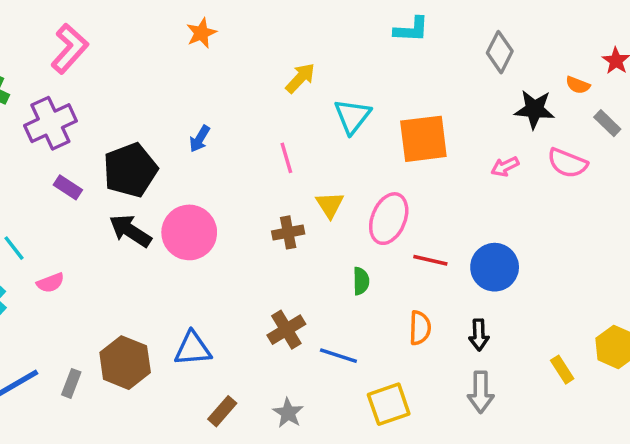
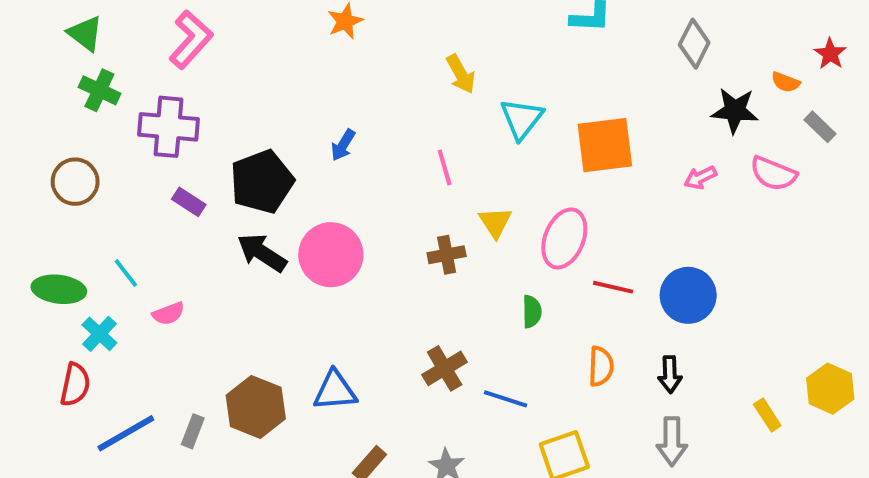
yellow arrow: (300, 78) -> (461, 74), turned 108
purple cross: (50, 123) -> (168, 127), turned 30

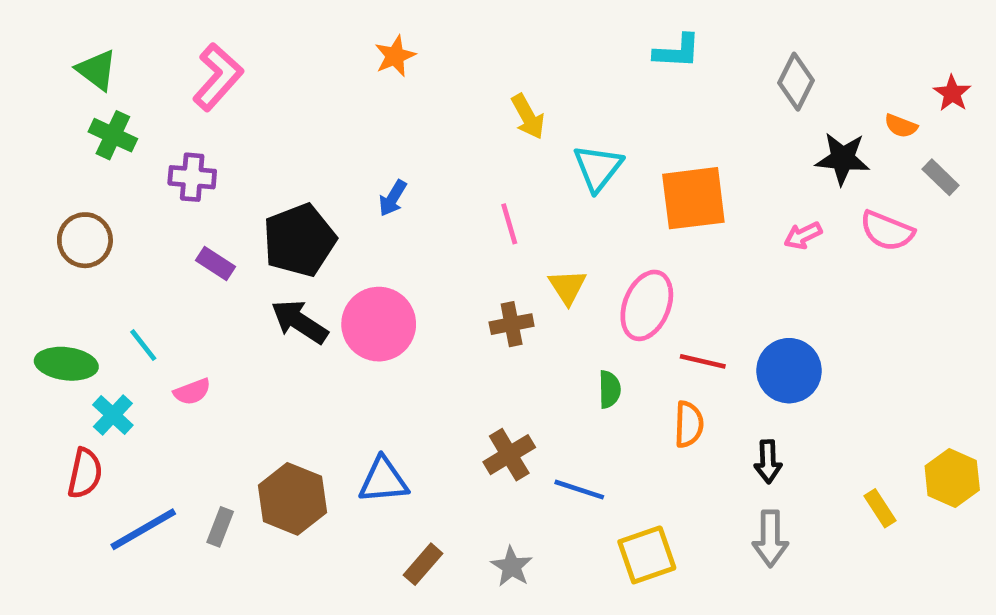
purple cross: (168, 127) -> (192, 177), size x0.7
orange semicircle: (601, 366) -> (689, 424), moved

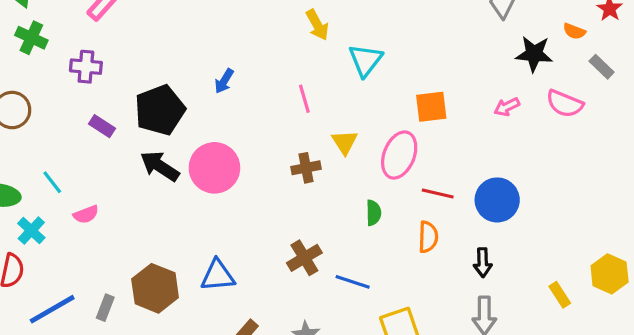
orange square: (693, 198) -> (431, 107), moved, size x0.7

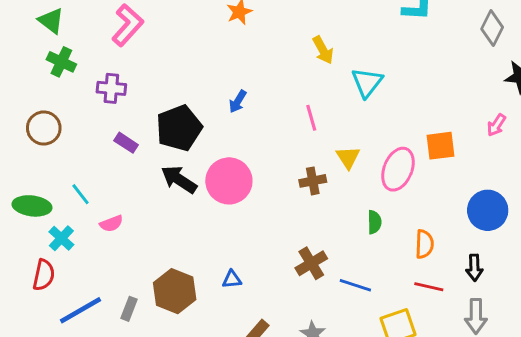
orange square: (431, 107) -> (441, 146), moved
pink arrow: (507, 107) -> (496, 125), turned -30
red line: (438, 194) -> (429, 287), moved
blue triangle: (218, 275) -> (232, 279), size x0.6

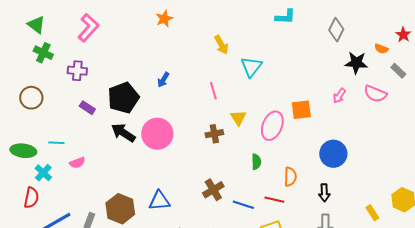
cyan line: (80, 194) -> (56, 143), turned -49
blue triangle: (232, 279) -> (159, 201), size x1.6
red line: (429, 287) -> (274, 200), moved

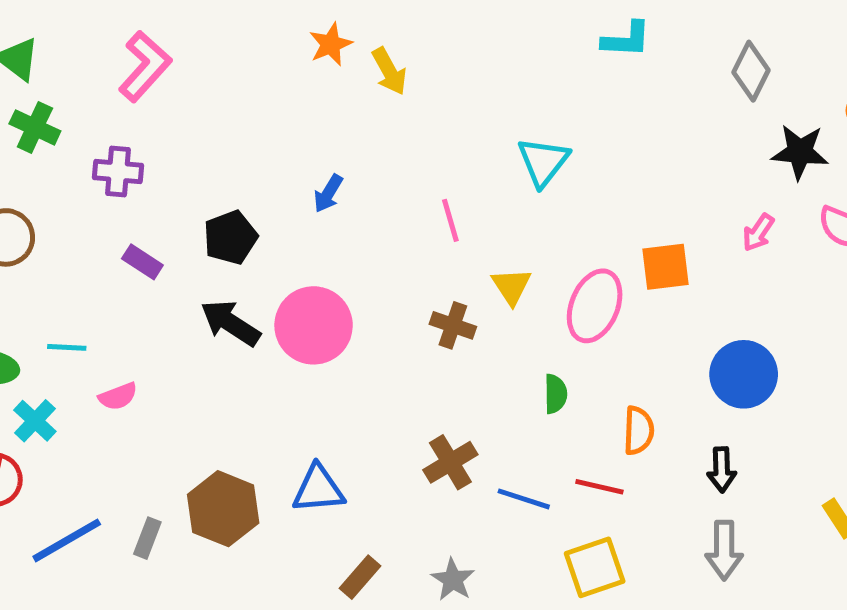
yellow arrow: (221, 45) -> (389, 71), moved
black pentagon: (123, 98) -> (230, 237), size x0.7
brown cross: (214, 134) -> (453, 325), turned 30

